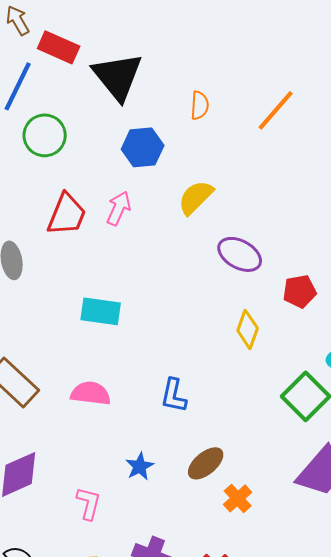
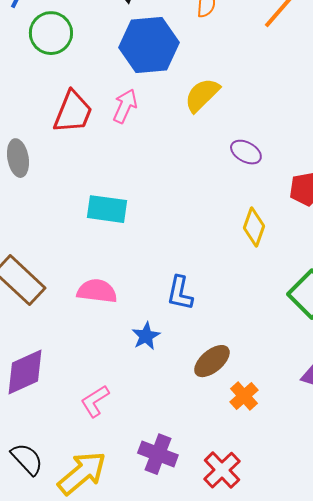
blue hexagon: (143, 147) -> (149, 45), size x1.4
purple ellipse: (240, 254) -> (246, 152), size x0.7
blue star: (140, 466) -> (146, 336), moved
pink L-shape: (89, 503) -> (95, 401), turned -136

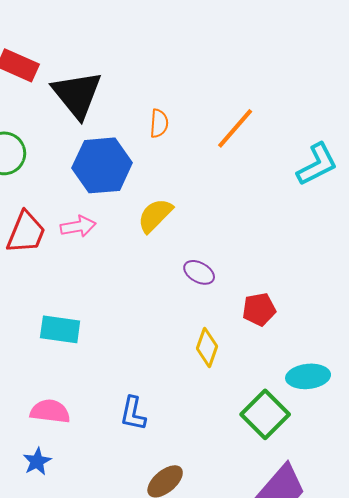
pink arrow: (125, 106) -> (78, 226), turned 56
blue star: (146, 336) -> (37, 461), moved

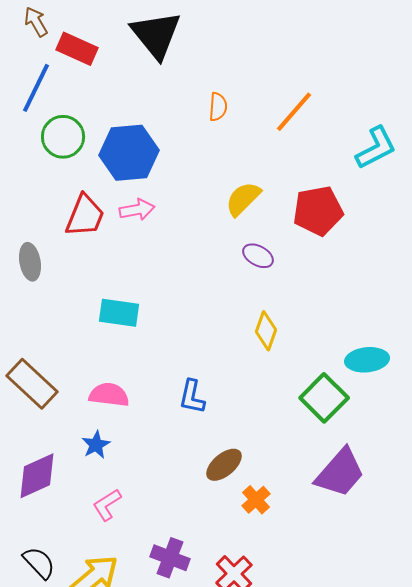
black triangle: (77, 94) -> (156, 35), moved
blue hexagon: (102, 165) -> (129, 153), moved
yellow semicircle: (155, 215) -> (243, 199), moved
red pentagon: (259, 309) -> (318, 211), moved, size x1.5

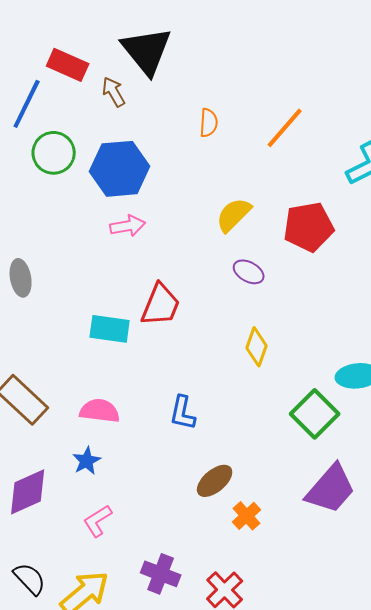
brown arrow: (36, 22) -> (114, 92), moved
red trapezoid: (85, 216) -> (161, 305), moved

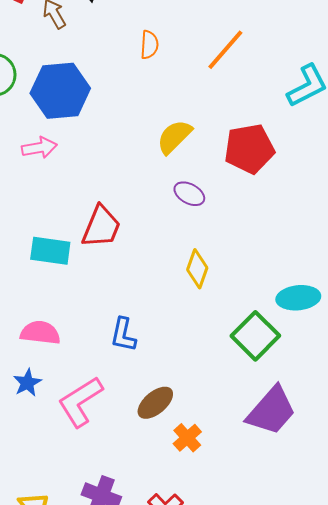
pink arrow: (128, 226) -> (39, 148), moved
pink L-shape: (98, 521) -> (80, 402), moved, size x1.6

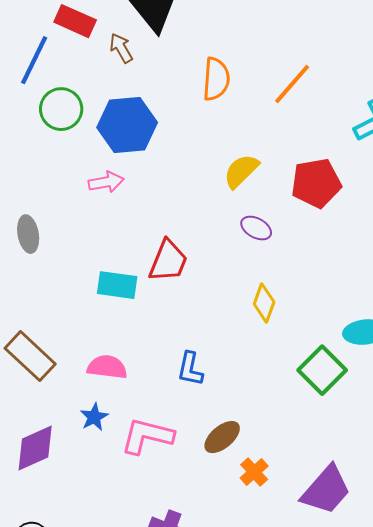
orange semicircle: (149, 45) -> (216, 79), size x1.5
pink L-shape: (80, 402) -> (147, 436), turned 46
purple trapezoid: (271, 411) -> (326, 490), moved

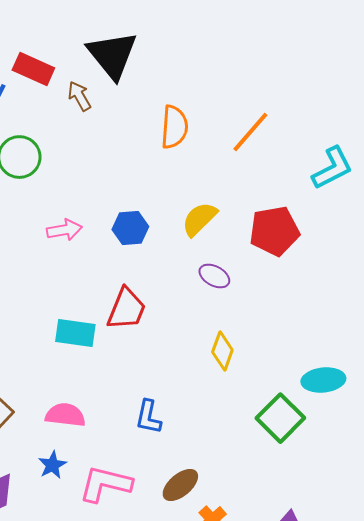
blue hexagon: (127, 125) -> (130, 228), moved, size x0.6

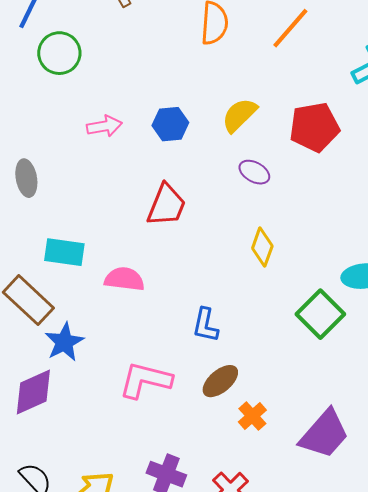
cyan rectangle: (75, 333) -> (64, 252), moved
pink semicircle: (65, 415) -> (124, 279), moved
blue L-shape: (148, 417) -> (205, 325), moved
blue star: (52, 465) -> (64, 342), moved, size x1.4

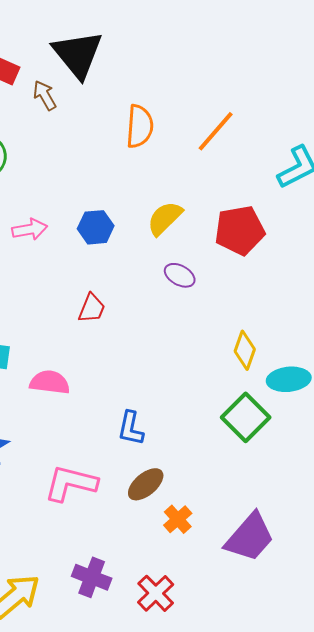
red trapezoid: (166, 205) -> (92, 308), size x0.7
yellow diamond: (262, 247) -> (245, 350), moved

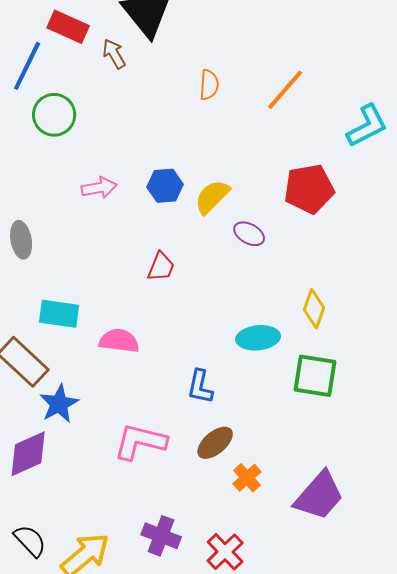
orange semicircle: (140, 126) -> (209, 85), size x0.7
yellow semicircle: (165, 218) -> (212, 197), moved
cyan ellipse: (289, 379) -> (258, 338), moved
green square: (246, 417) -> (315, 376), turned -36

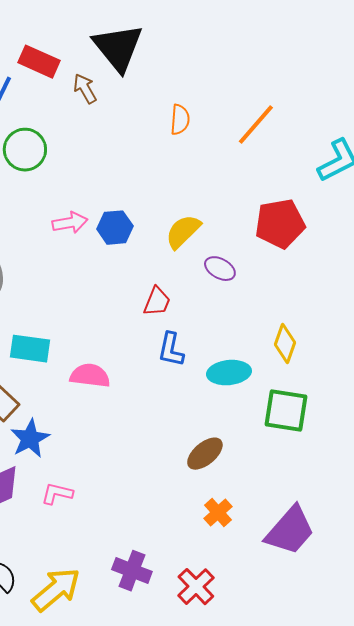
blue hexagon: (165, 186) -> (115, 228), moved
red trapezoid: (161, 267) -> (157, 302), moved
blue L-shape: (200, 387) -> (171, 350), moved
pink L-shape: (140, 442) -> (57, 494), moved, size x0.6
brown ellipse: (215, 443) -> (205, 454), moved

